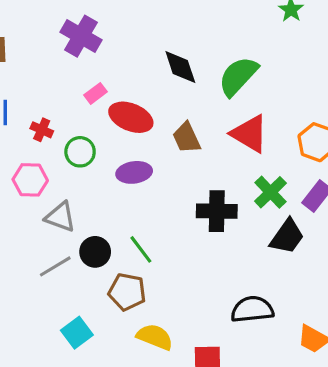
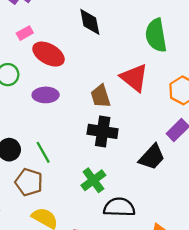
green semicircle: (238, 76) -> (156, 35), moved, turned -60
brown trapezoid: (187, 138) -> (101, 96), moved
green cross: (270, 192) -> (93, 180), moved

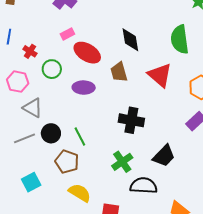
black diamond: (90, 22) -> (130, 40), moved
brown trapezoid: (101, 96) -> (119, 72), moved
black trapezoid: (152, 157) -> (164, 156), moved

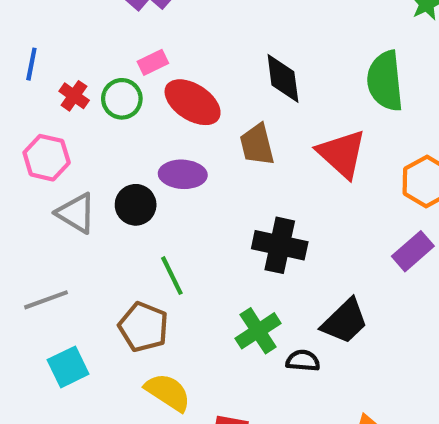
green circle: (52, 69) -> (122, 99), moved
black circle: (51, 133) -> (136, 205), moved
gray line: (24, 138) -> (46, 300), moved
black semicircle: (144, 186) -> (303, 361), moved, size x0.6

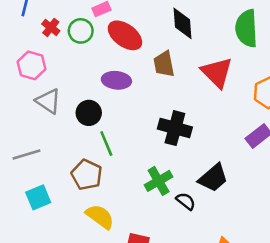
black circle: (136, 205) -> (89, 113), moved
black semicircle: (303, 361) -> (186, 201), turned 30

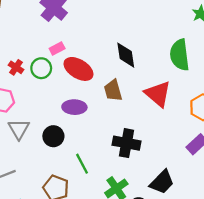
gray triangle: (48, 101) -> (19, 129), turned 30
green line: (106, 143) -> (82, 164), moved

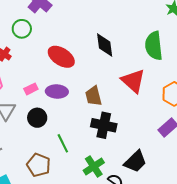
pink rectangle: (57, 49) -> (31, 89), moved
green circle: (41, 68) -> (22, 29), moved
brown trapezoid: (113, 90) -> (94, 96), moved

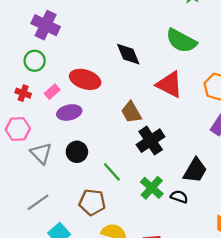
green semicircle: (154, 46) -> (181, 41), turned -40
pink rectangle: (31, 89) -> (52, 92), moved
purple ellipse: (57, 91) -> (69, 112), moved
black cross: (104, 125) -> (151, 141), turned -30

